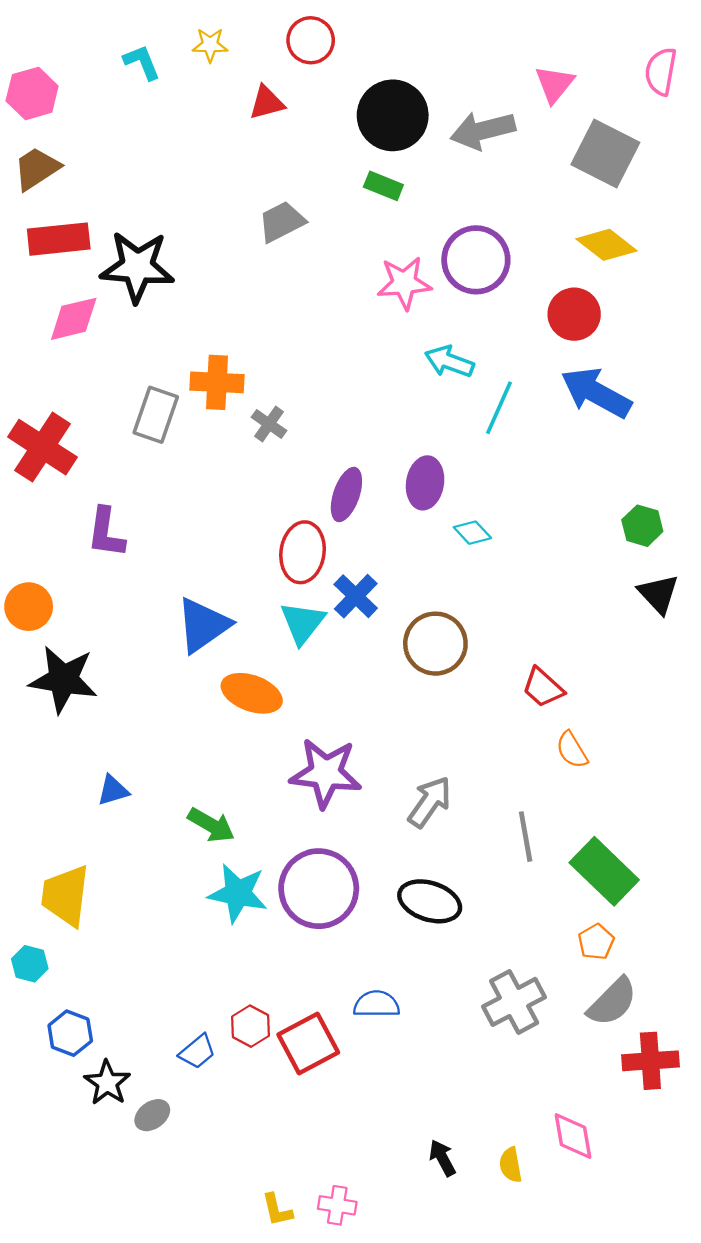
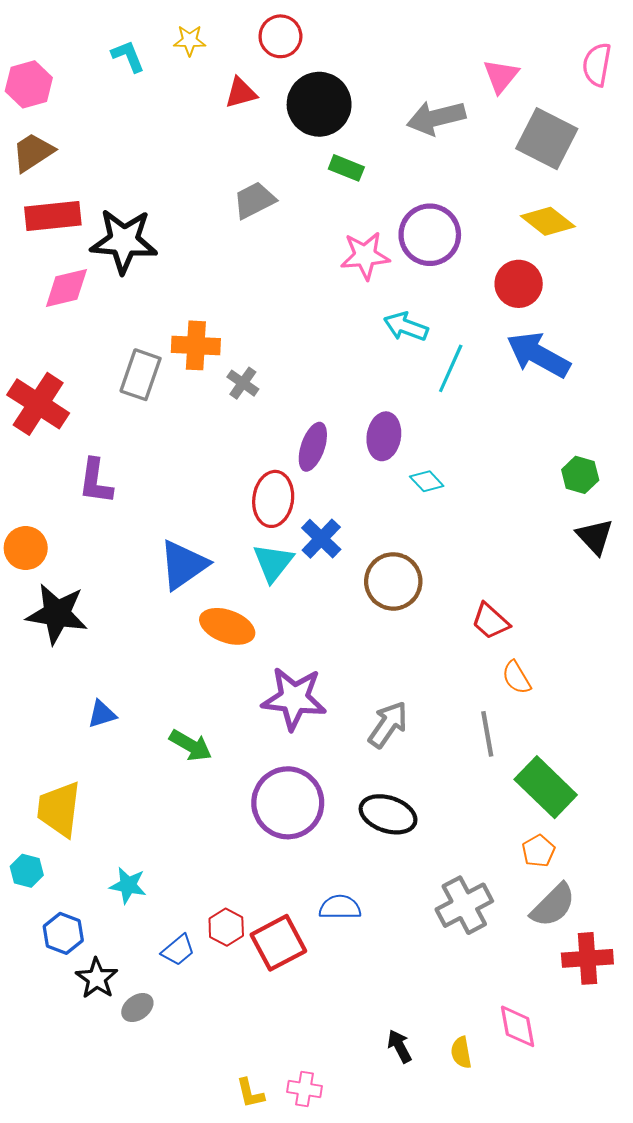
black circle: (393, 115) -> (319, 104), moved
gray line: (526, 837) -> (487, 734), moved
cyan star: (238, 893) -> (128, 885), moved, size x0.7

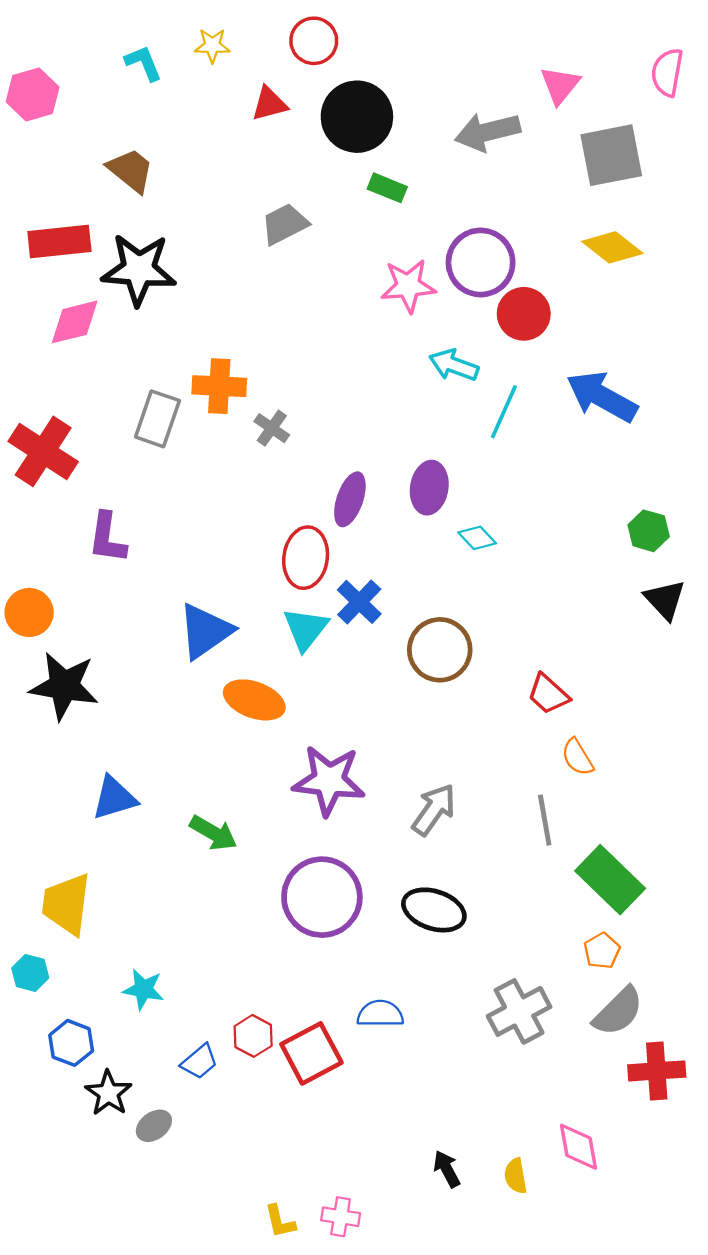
gray square: (547, 139) -> (611, 155), turned -38
brown trapezoid: (33, 152) -> (131, 170), moved, turned 72
red circle: (519, 284) -> (524, 314), moved
blue triangle: (102, 714) -> (114, 798), size x1.4

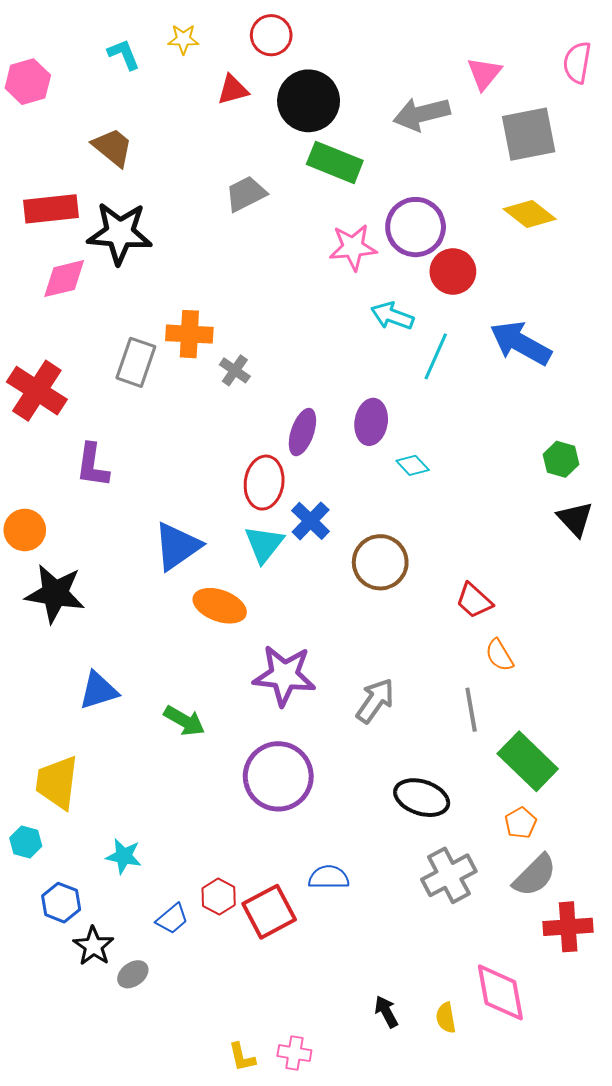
green rectangle: (387, 188) -> (335, 162), size x1.6
black ellipse: (434, 910) -> (422, 798), moved
pink diamond: (579, 1147) -> (500, 992), size x1.4

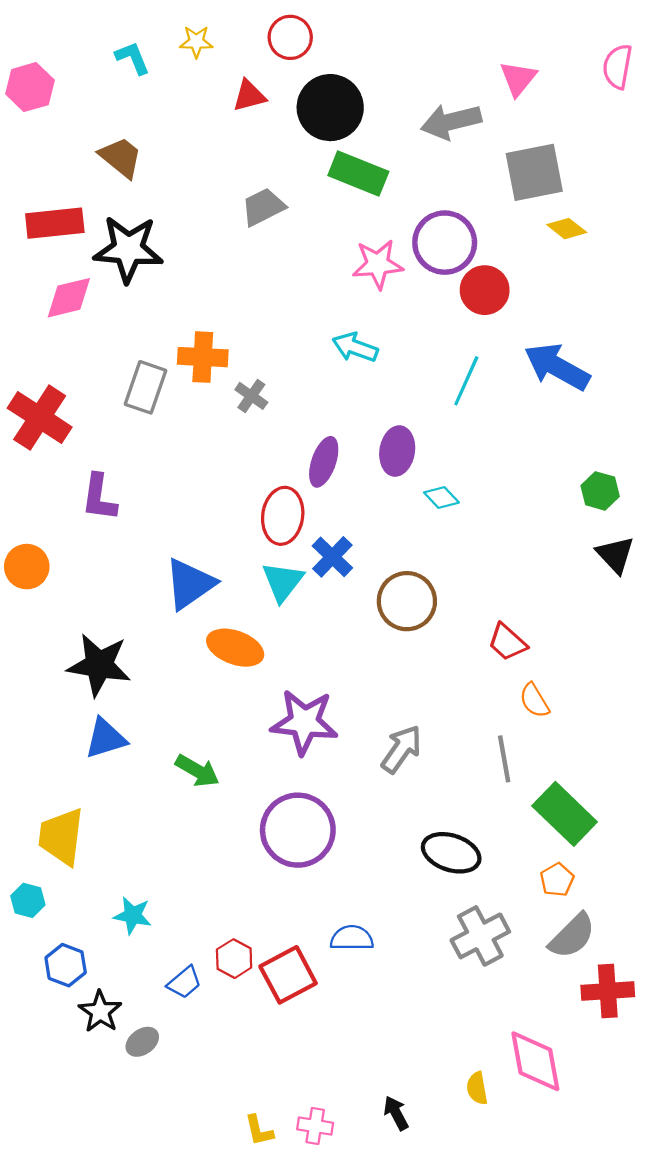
gray square: (529, 134) -> (534, 172), moved
yellow diamond: (530, 214) -> (567, 229), size x0.7
cyan arrow: (392, 316) -> (355, 347), moved
black star: (55, 594) -> (99, 665), moved
black arrow: (386, 1012) -> (396, 1113), moved

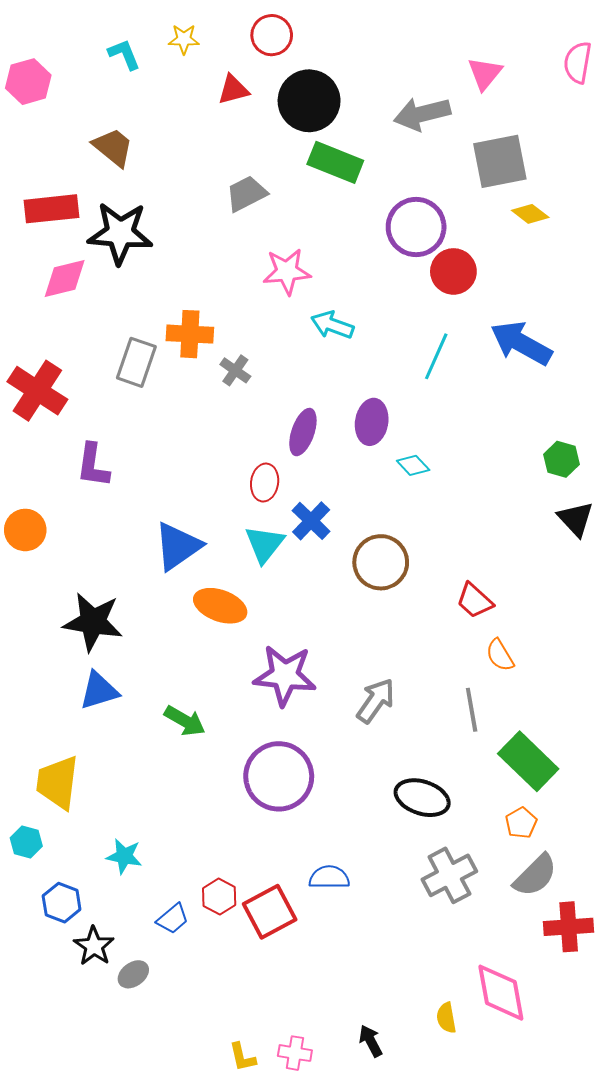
pink star: (378, 264) -> (287, 271), moved
red ellipse: (283, 516) -> (265, 483), size x0.7

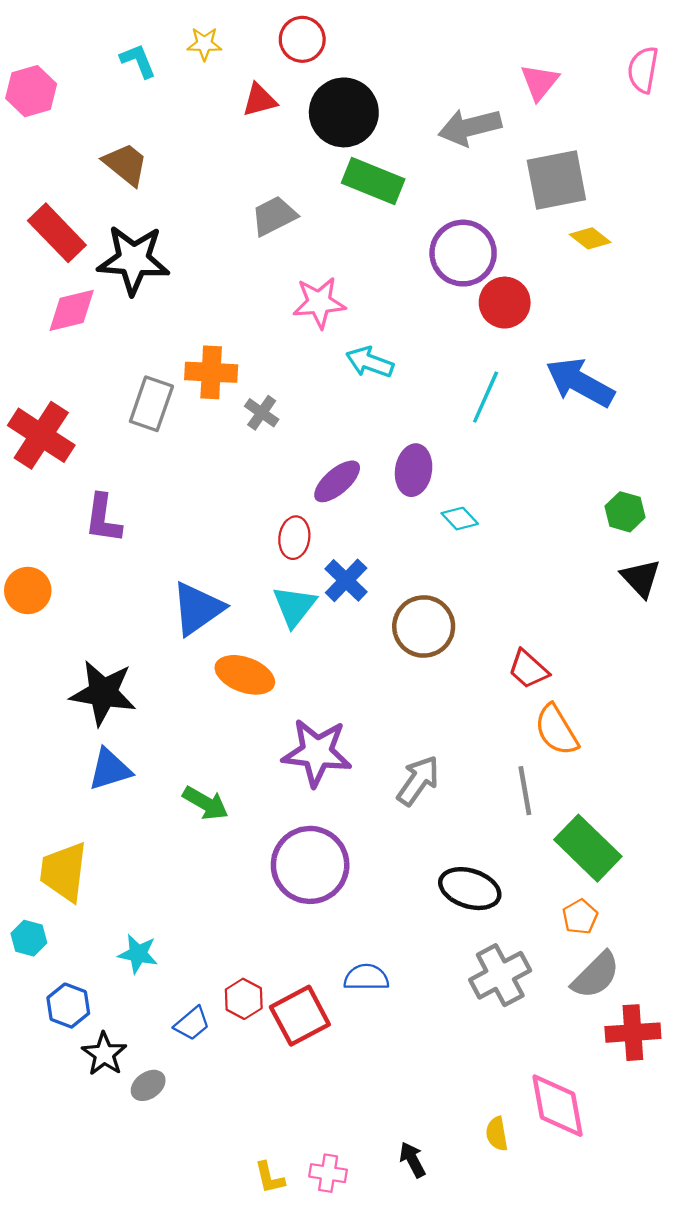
red rectangle: (52, 209) -> (57, 233), turned 52
purple ellipse: (303, 432) -> (337, 481), turned 30
orange semicircle: (500, 655) -> (556, 730), size x1.4

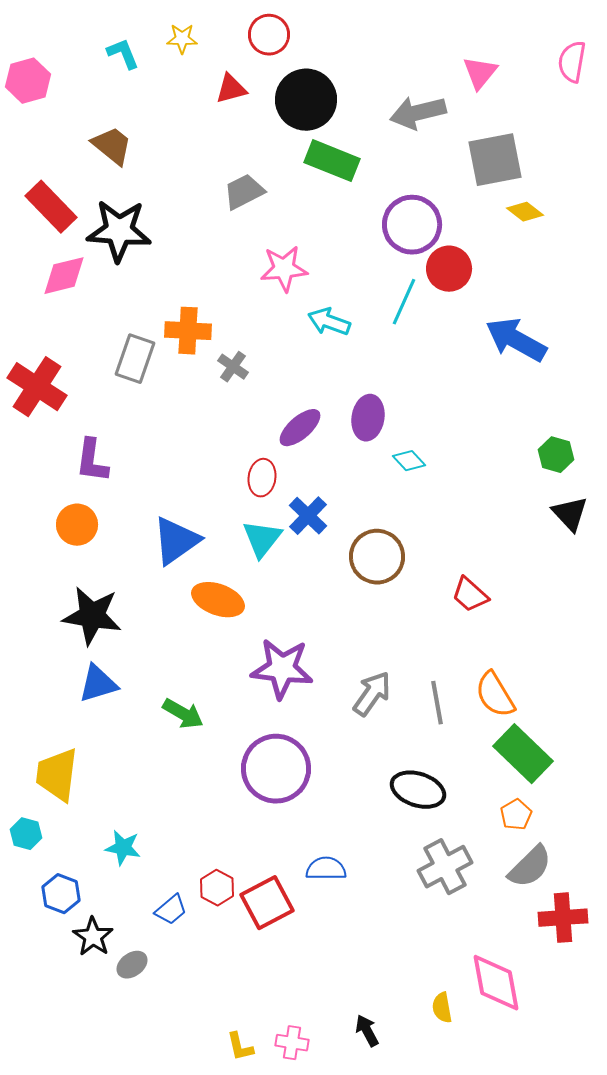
cyan line: (486, 397) -> (404, 302), moved
orange circle: (28, 591) -> (77, 525), moved
orange semicircle: (556, 730) -> (495, 695), moved
gray line: (525, 791) -> (437, 703), moved

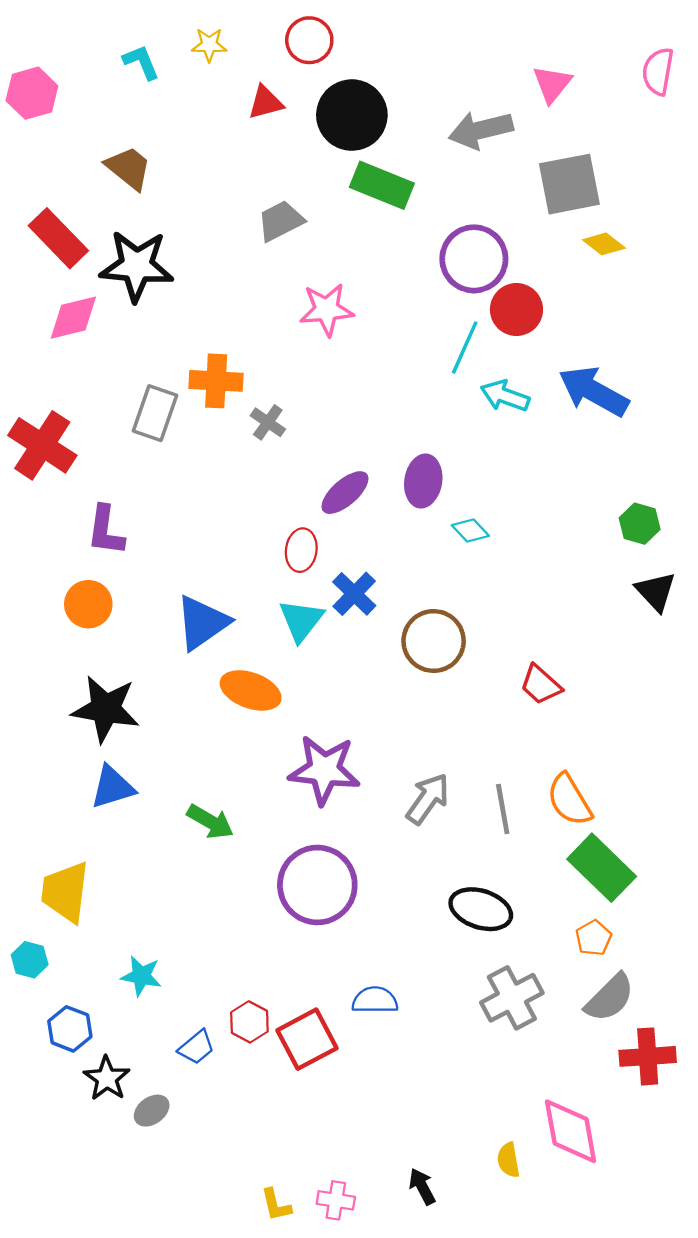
cyan arrow: (329, 322) -> (505, 396), moved

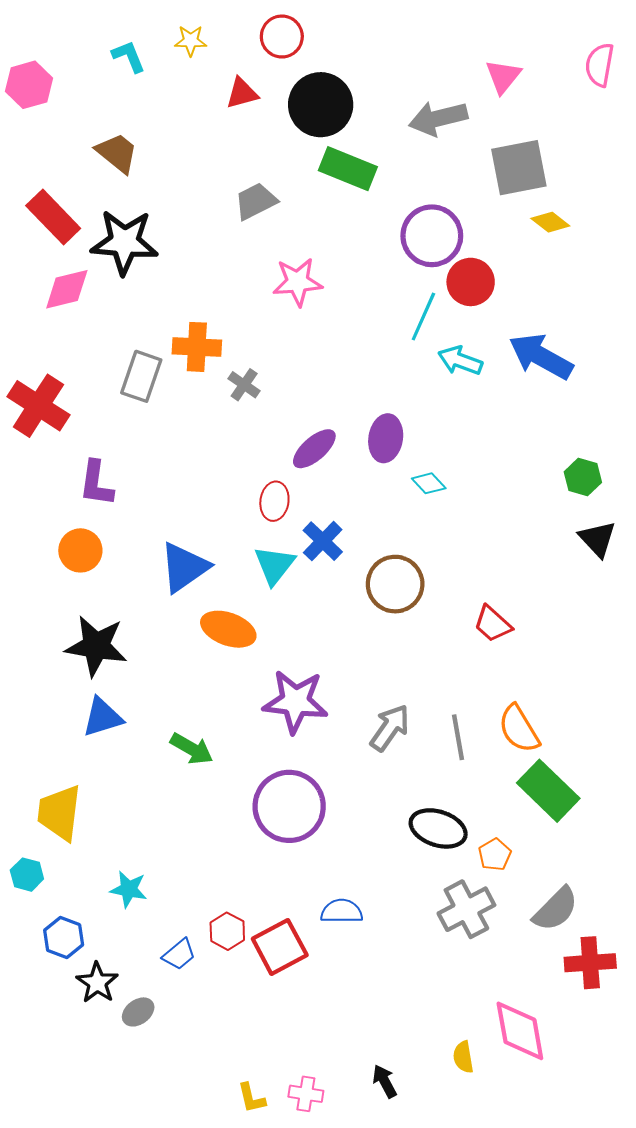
orange pentagon: (594, 938) -> (495, 855), moved

